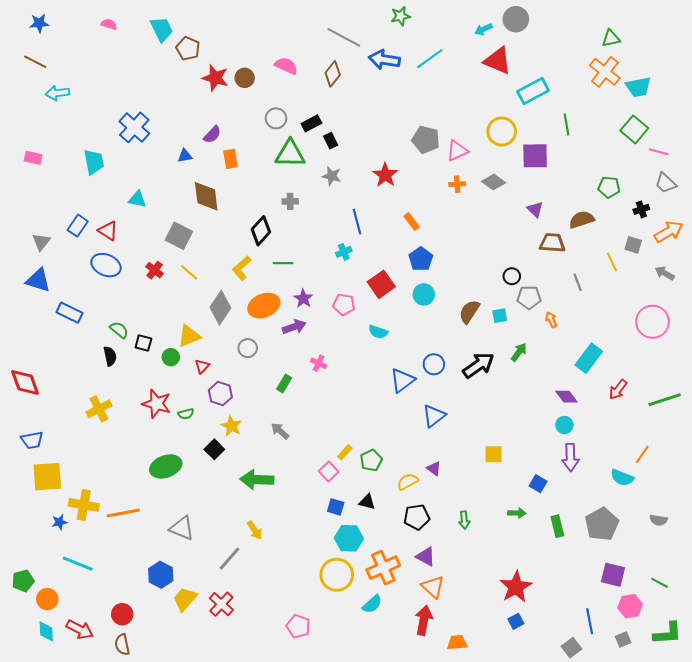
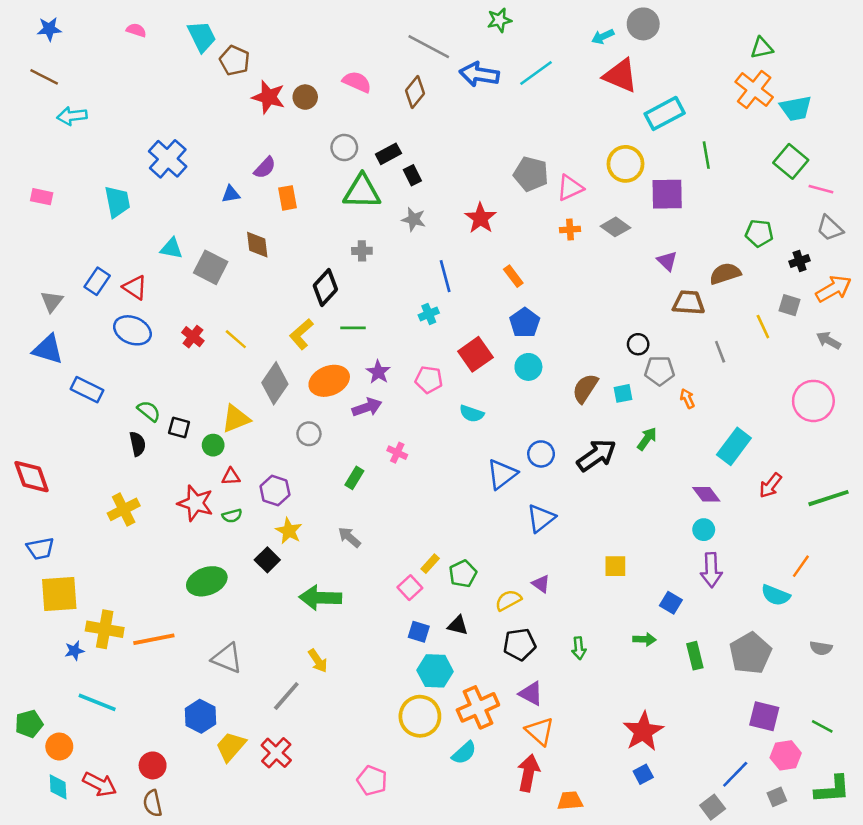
brown diamond: (206, 196) -> (257, 245), size x0.7
gray square: (179, 236) -> (211, 267), moved
red triangle: (202, 366) -> (231, 477), moved, turned 42
blue line: (590, 621) -> (735, 774), turned 55

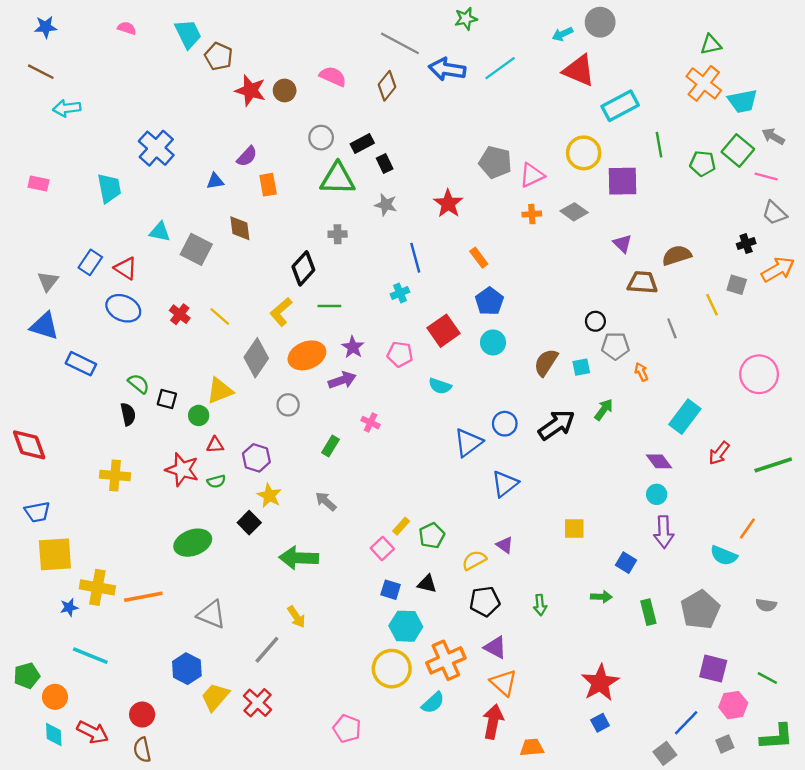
green pentagon: (759, 233) -> (703, 163), moved
gray arrow: (829, 340) -> (773, 136), moved
yellow cross: (124, 509) -> (115, 475), turned 32

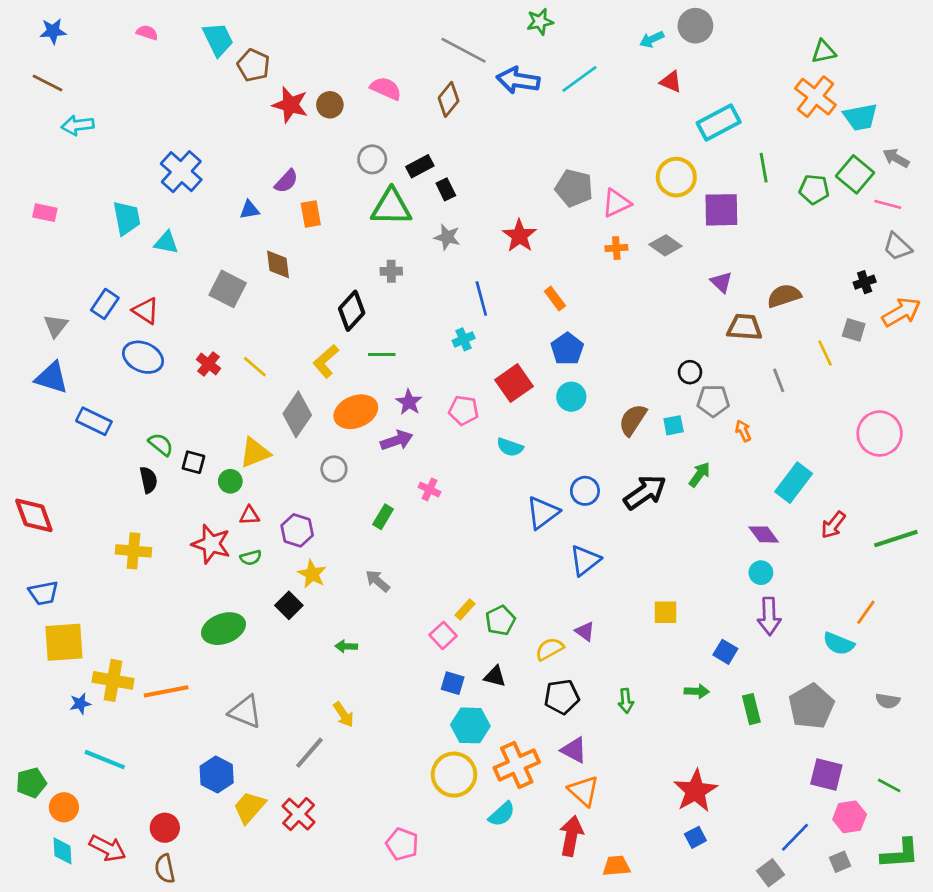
red triangle: (579, 70) -> (671, 82), size x0.6
cyan triangle: (160, 232) -> (166, 243), moved
green arrow: (299, 558) -> (346, 646), size x0.5

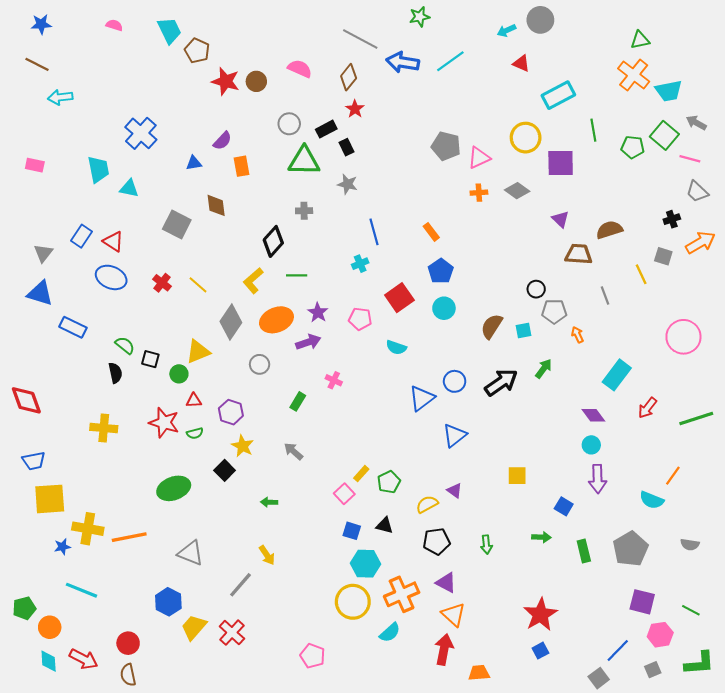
red star: (519, 236) -> (355, 109), moved, size x0.7

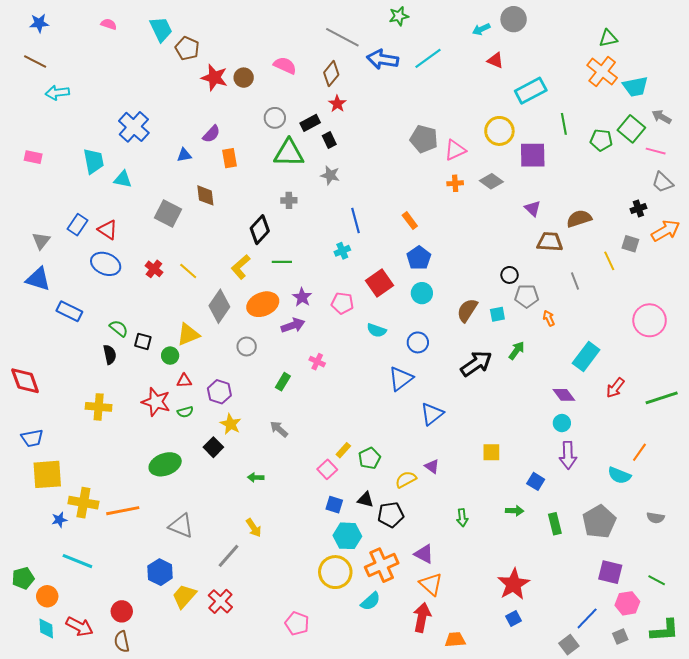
blue circle: (455, 381) -> (418, 342), moved
black pentagon: (437, 541) -> (391, 515), moved

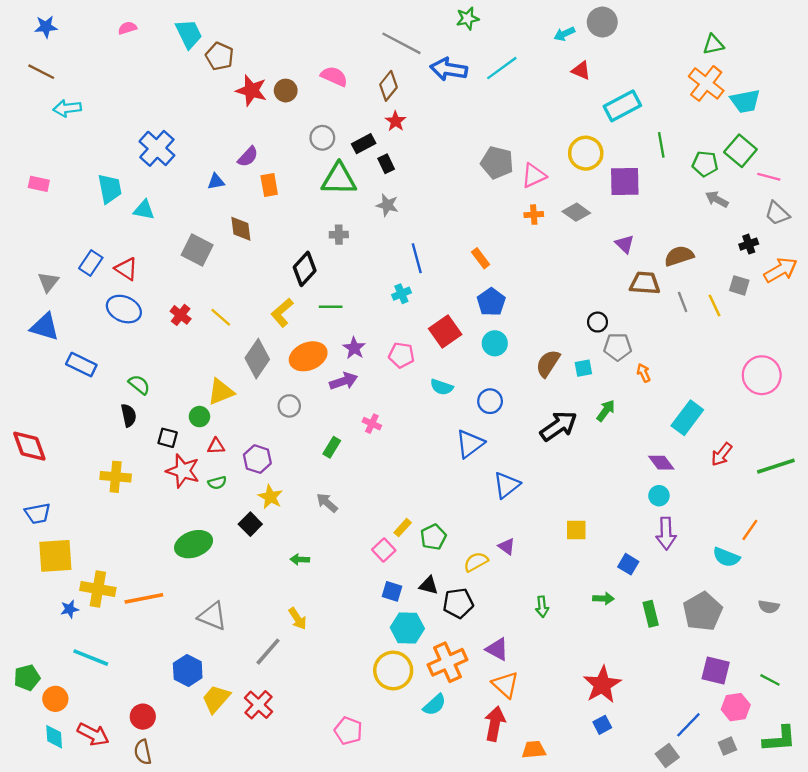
pink semicircle: (109, 24) -> (127, 28), turned -35
gray arrow: (662, 117) -> (717, 199), moved
gray line: (575, 281) -> (683, 302), moved
black square: (143, 341) -> (168, 438), moved

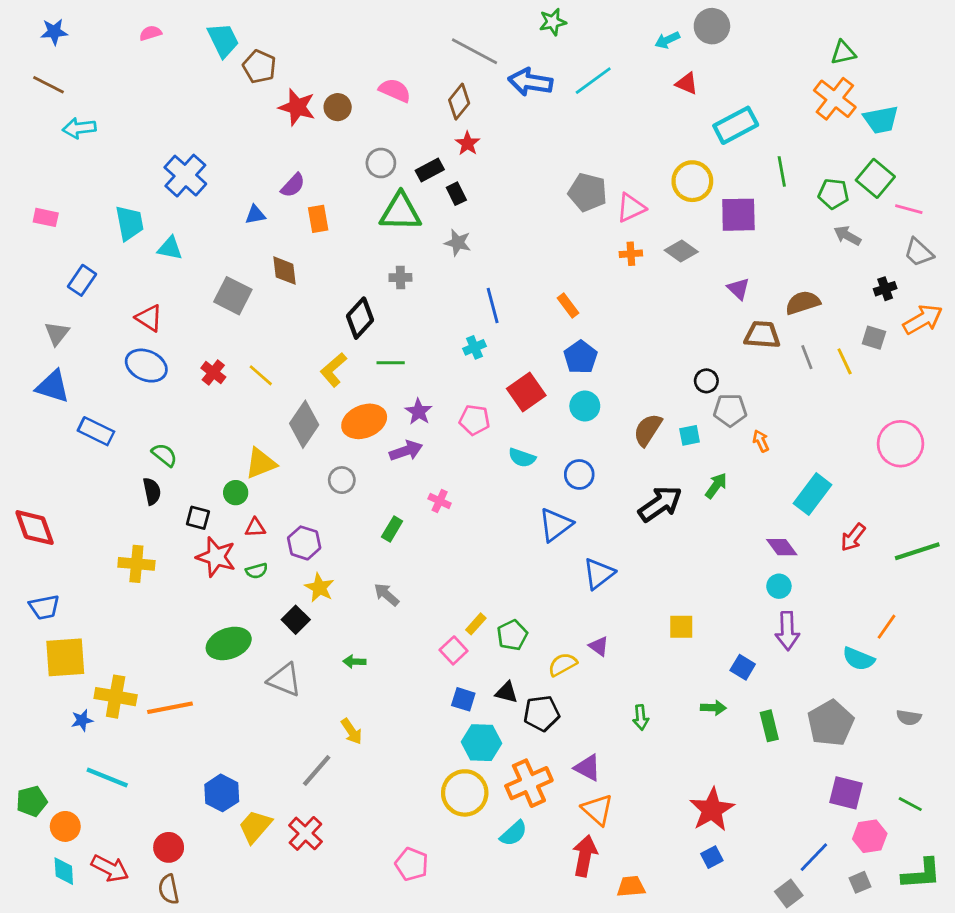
blue rectangle: (91, 263) -> (82, 280), moved
gray triangle: (212, 616) -> (285, 680), moved

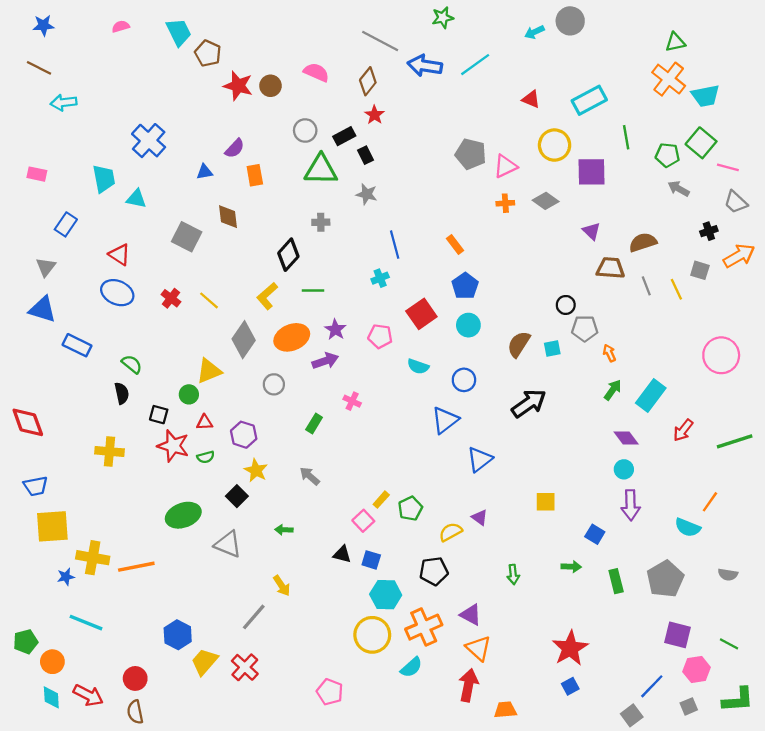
red triangle: (687, 83) -> (531, 99), moved
green arrow: (716, 486) -> (613, 390), moved
black triangle: (507, 692) -> (342, 554), moved

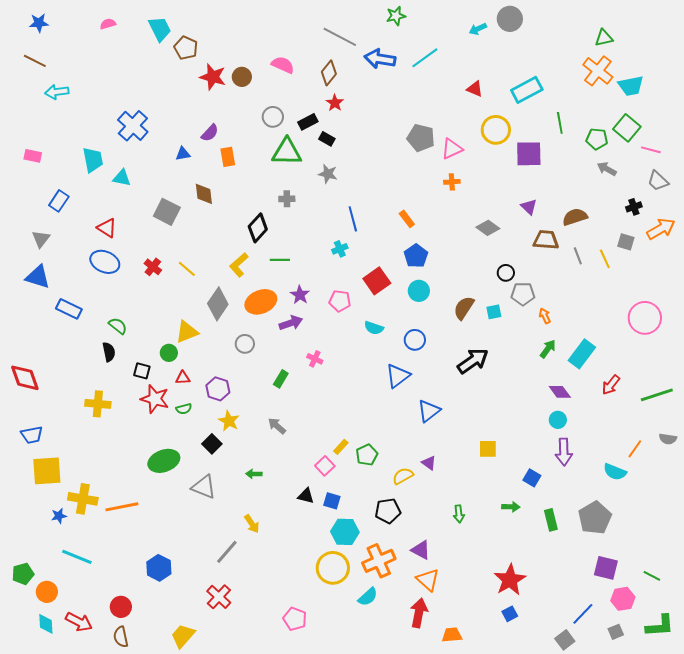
black rectangle: (366, 155) -> (327, 139), turned -35
gray diamond: (546, 201) -> (488, 228), moved
gray semicircle: (728, 574) -> (668, 439), moved
yellow trapezoid: (205, 662) -> (183, 636), moved

